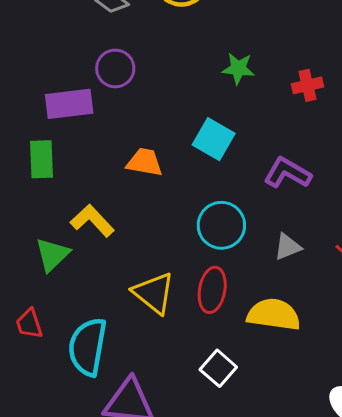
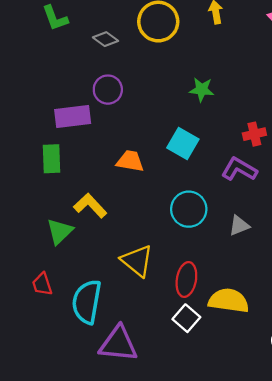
red cross: (308, 85) -> (254, 134), moved
red ellipse: (212, 290) -> (186, 280), moved
yellow semicircle: (274, 314) -> (229, 301), moved

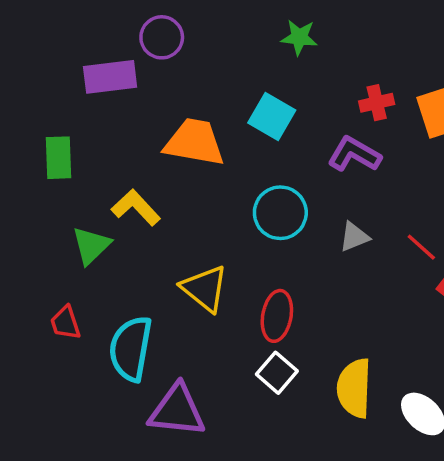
green rectangle: (52, 159) -> (58, 158), moved
orange trapezoid: (130, 161) -> (194, 142), size x1.5
yellow semicircle: (229, 301) -> (354, 388), moved, turned -96

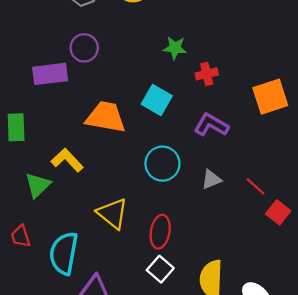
red cross: (377, 103) -> (207, 74), moved

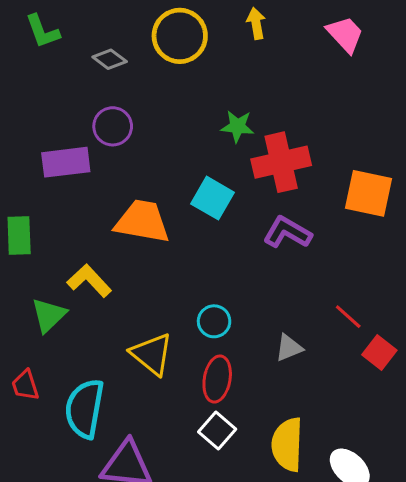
red cross: (207, 74) -> (281, 162), size x1.8
orange square: (270, 97) -> (368, 193), turned 30
cyan circle: (162, 164) -> (214, 321), moved, size x0.7
gray triangle: (211, 179) -> (289, 348), moved

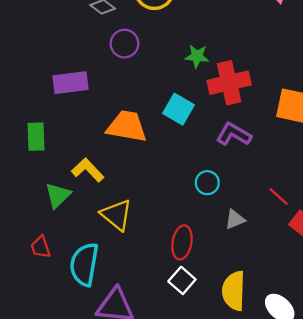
purple circle: (113, 126) -> (124, 44), moved
cyan circle: (214, 321) -> (207, 183), moved
yellow triangle: (152, 354) -> (116, 215), moved

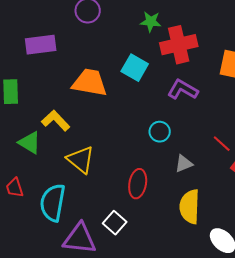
green triangle: (58, 195) -> (30, 143), turned -45
white square: (182, 280) -> (115, 223), moved
yellow semicircle: (234, 291) -> (190, 207), moved

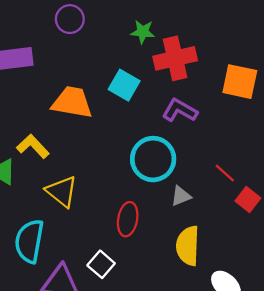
cyan circle: (160, 132) -> (153, 159), size x1.8

